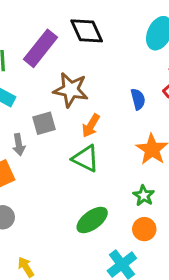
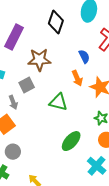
black diamond: (87, 31) -> (56, 22), moved, turned 55
orange arrow: (91, 126) -> (77, 78), moved, turned -42

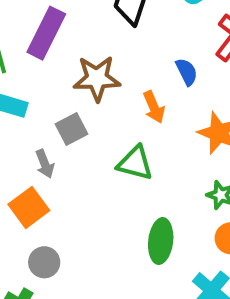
orange arrow: (77, 78) -> (154, 107), moved
green ellipse: (71, 141) -> (161, 241), turned -35

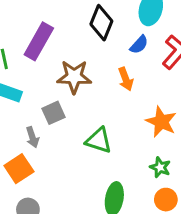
blue semicircle: (187, 72) -> (139, 45), moved, turned 66
orange arrow: (154, 107) -> (126, 79), moved

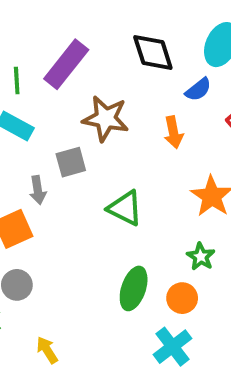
black diamond: (101, 23) -> (153, 53), turned -48
orange circle: (166, 200) -> (182, 298), moved

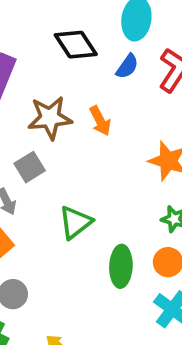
orange arrow: (173, 132) -> (100, 121), moved
green triangle: (125, 208) -> (75, 222), moved, turned -48

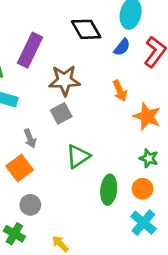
orange arrow: (100, 121) -> (120, 91), moved
gray square: (30, 167) -> (61, 113), moved

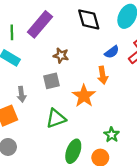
blue semicircle: (122, 47) -> (112, 52), moved
brown star: (64, 80) -> (61, 55), size x0.6
orange star: (147, 116) -> (84, 96), moved

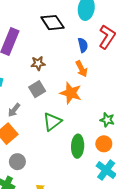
blue semicircle: (112, 52) -> (83, 45), turned -48
gray arrow: (22, 94) -> (14, 110), turned 64

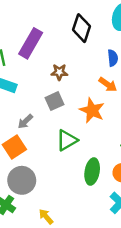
black diamond: (52, 23) -> (82, 28), turned 45
orange arrow: (82, 69) -> (108, 85), turned -35
gray circle: (17, 162) -> (22, 180), size x1.5

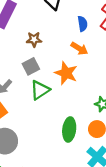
green triangle: (67, 140) -> (40, 90), moved

